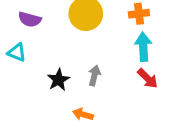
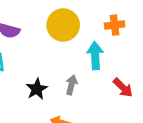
cyan arrow: (143, 47) -> (95, 56), moved

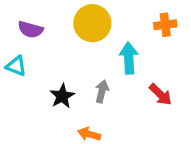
orange cross: (115, 25) -> (165, 25), moved

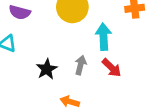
red arrow: (160, 94) -> (112, 68), moved

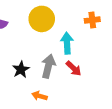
gray arrow: (81, 65) -> (48, 66), size x1.5

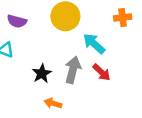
cyan arrow: (67, 43) -> (94, 44), turned -45
orange arrow: (40, 96) -> (53, 103), moved

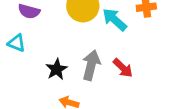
cyan arrow: (94, 44) -> (115, 20), moved

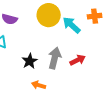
red arrow: (123, 68) -> (78, 60), turned -70

